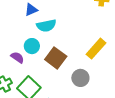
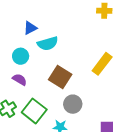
cyan circle: (32, 46) -> (21, 56), moved
gray circle: (80, 78) -> (73, 104), moved

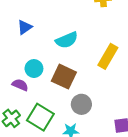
cyan semicircle: (48, 44) -> (67, 40), moved
cyan circle: (21, 56) -> (34, 69), moved

